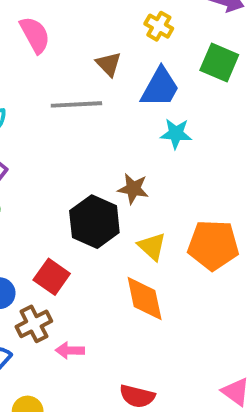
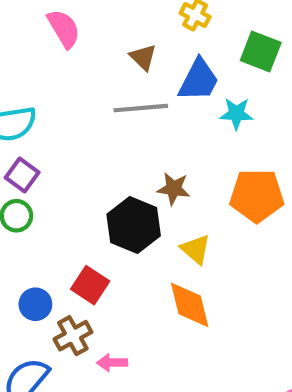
gray line: (76, 104) -> (141, 108), moved
cyan star: (176, 134) -> (236, 114), moved
orange pentagon: (213, 245) -> (257, 196), moved

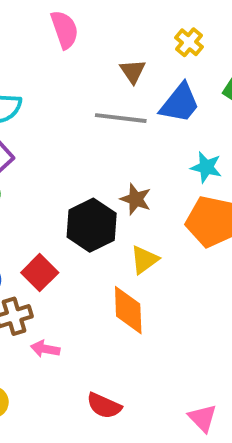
cyan star: (236, 114) -> (206, 167), moved
yellow triangle: (196, 249) -> (144, 260), turned 32

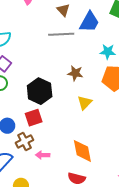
black hexagon: (92, 225) -> (40, 91), moved
red square: (40, 273) -> (34, 118), turned 36
orange diamond: (128, 310) -> (82, 151), moved

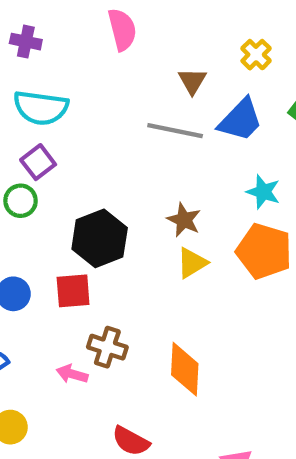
yellow triangle: (85, 103) -> (192, 263), moved
brown cross: (25, 141) -> (107, 347), moved, turned 30
orange diamond: (82, 151) -> (185, 369), moved

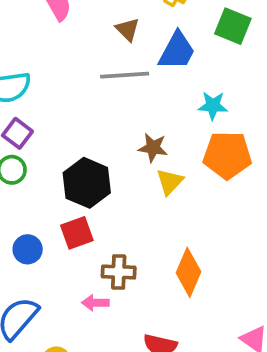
orange diamond: (185, 369) -> (189, 272), turned 36

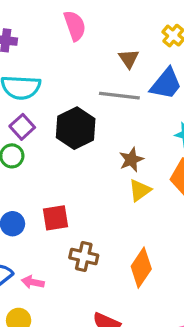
brown star: (153, 148) -> (131, 160), turned 30
black hexagon: (87, 183) -> (76, 128), moved
pink arrow: (95, 303) -> (33, 282), moved

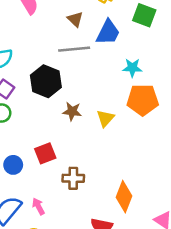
brown star: (131, 160) -> (72, 111), moved, turned -30
orange diamond: (141, 268) -> (124, 197), moved
pink arrow: (33, 282) -> (38, 206), turned 63

